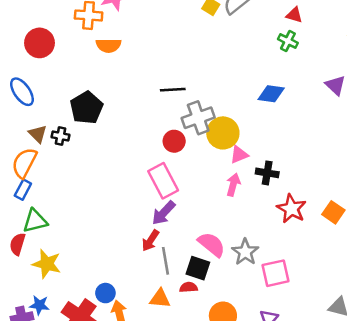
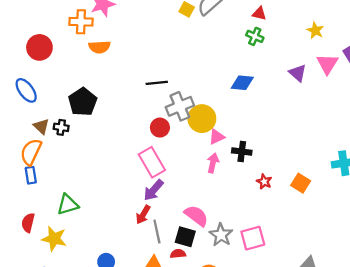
blue rectangle: (23, 190) -> (31, 175), turned -35
red star: (291, 209) -> (264, 182), size x0.6
green triangle: (35, 221) -> (68, 205), moved
gray star: (245, 252) -> (221, 235), moved

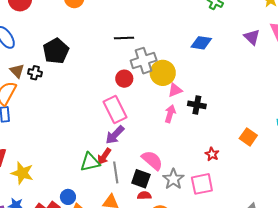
red star: (264, 182) -> (212, 154), moved
green triangle: (68, 205) -> (90, 162), moved
red semicircle: (178, 254) -> (144, 196), moved

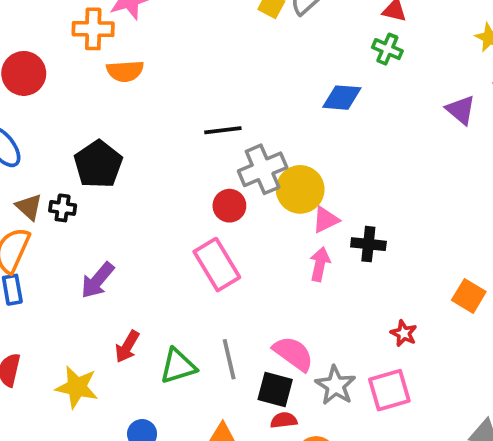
blue diamond: (201, 43) -> (342, 98), moved
purple arrow: (115, 135) -> (97, 280), moved
red arrow: (104, 156) -> (127, 347), moved
gray line: (116, 172) -> (229, 359), moved
yellow star: (22, 173) -> (77, 387), moved

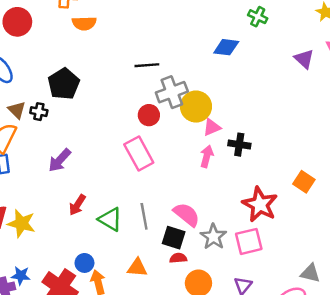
red star: (404, 333) -> (260, 204), size x2.0
green triangle: (178, 366) -> (110, 219), turned 45
yellow star: (77, 387) -> (21, 224), moved

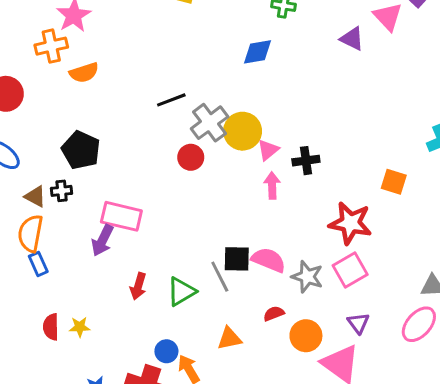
pink rectangle: (139, 154) -> (121, 216), moved, turned -32
green triangle: (110, 219) -> (181, 292), turned -45
yellow star: (21, 224) -> (80, 327), size x0.6
black square: (174, 238) -> (237, 259), moved

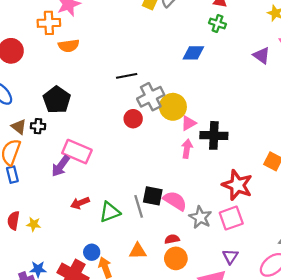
black cross: (306, 161) -> (214, 135), size x1.4
red arrow: (138, 286) -> (80, 203), turned 42
orange circle: (306, 336) -> (176, 258), moved

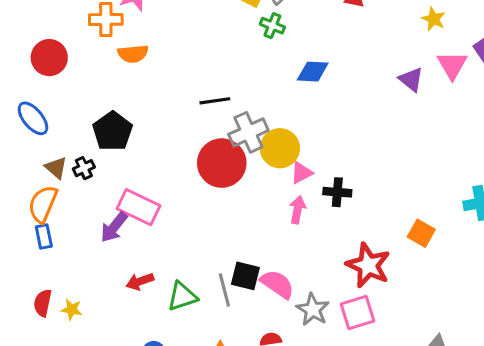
green cross: (217, 24) -> (272, 26), moved
red circle: (133, 119) -> (222, 163), size x1.8
black cross: (38, 126) -> (84, 168), turned -32
black cross: (214, 135) -> (337, 192), size x0.7

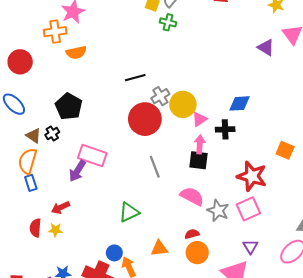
blue diamond: (313, 72) -> (239, 103), moved
gray cross: (248, 132) -> (160, 96), size x0.7
black square: (245, 276) -> (199, 160), moved
red arrow: (140, 281) -> (60, 208), moved
gray line: (224, 290) -> (155, 167), moved

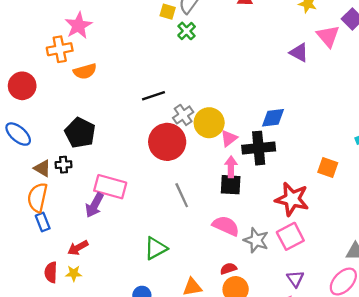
green cross: (168, 22) -> (187, 31), turned 35
black cross: (225, 129) -> (259, 148), size x1.5
black cross: (52, 134) -> (63, 165), turned 32

